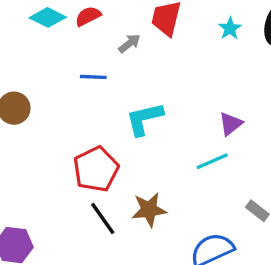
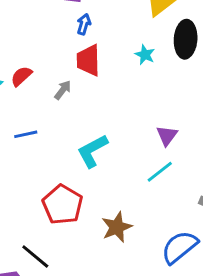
blue line: (93, 77) -> (26, 134), moved
black line: (103, 218) -> (35, 256), moved

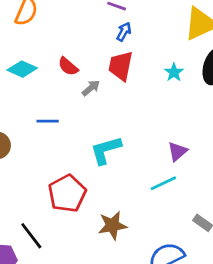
red semicircle: (21, 76) -> (68, 66), moved, turned -110

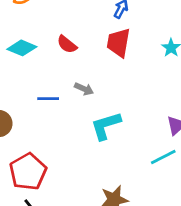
gray arrow: (91, 88) -> (84, 89), moved, turned 66
red pentagon: (67, 194) -> (28, 172), moved

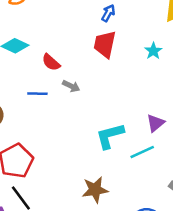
red semicircle: (67, 44) -> (51, 62), moved
cyan L-shape: (106, 126) -> (110, 136), moved

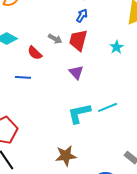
gray arrow: (71, 86) -> (55, 39), moved
purple triangle: (155, 123) -> (76, 72), moved, turned -35
cyan line: (142, 152) -> (107, 107), moved

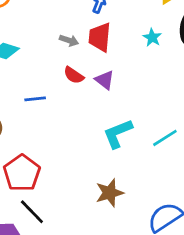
red semicircle: (35, 53) -> (74, 75), moved
cyan line: (107, 107) -> (165, 138), moved

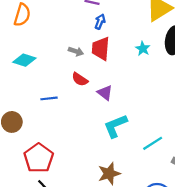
purple triangle: (105, 80) -> (105, 93), moved
cyan line: (165, 138) -> (153, 143), moved

